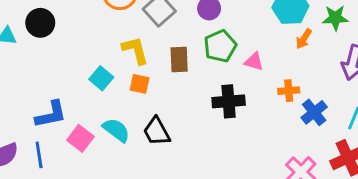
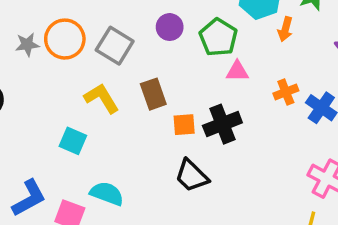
green pentagon: (220, 46) -> (218, 37), moved
orange square: (140, 84) -> (184, 125), moved
black trapezoid: (157, 131) -> (192, 176), moved

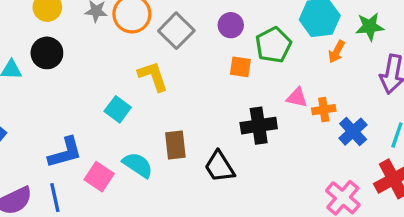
pink triangle: (237, 71) -> (297, 98), moved
brown rectangle: (153, 94) -> (175, 145), moved
orange square: (184, 125) -> (240, 67), moved

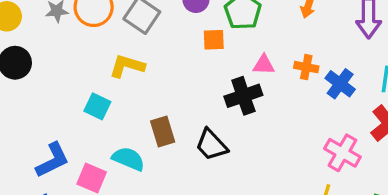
yellow L-shape: (153, 76) -> (127, 66), turned -44
pink triangle: (297, 98) -> (264, 65), moved
orange cross: (324, 110) -> (306, 67), turned 30

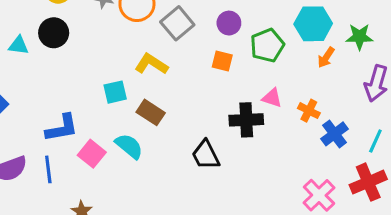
orange square: (214, 40) -> (222, 61), moved
cyan square: (97, 106) -> (115, 92), turned 35
brown rectangle: (163, 131) -> (151, 112), moved, turned -56

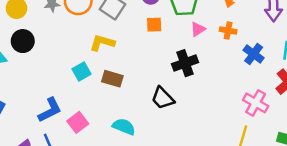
pink triangle: (272, 98) -> (198, 29), moved, turned -35
orange cross: (309, 111) -> (228, 31), moved
cyan semicircle: (129, 146) -> (124, 127), moved
pink square: (92, 154) -> (78, 122), turned 30

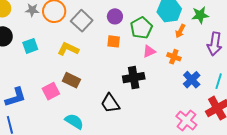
cyan square: (81, 71) -> (30, 46), moved
pink square: (78, 122) -> (51, 91), moved

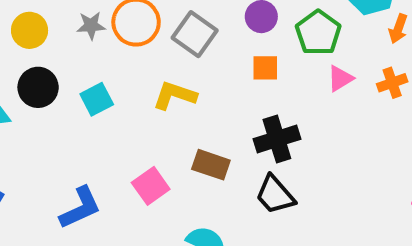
orange cross: (174, 57) -> (392, 83), turned -32
black cross: (134, 78) -> (277, 139), moved
brown rectangle: (71, 80) -> (211, 165), moved

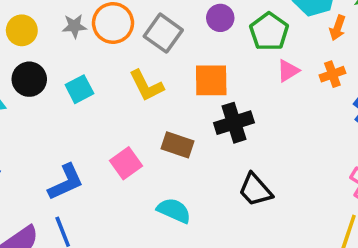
orange square: (265, 68) -> (211, 80), moved, size x1.5
yellow L-shape: (175, 95) -> (146, 86), turned -135
black trapezoid: (275, 195) -> (255, 190), moved

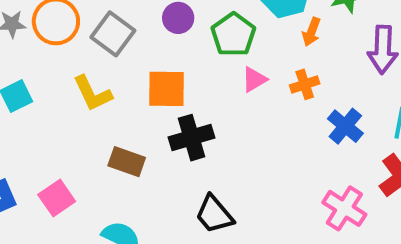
pink square: (126, 163) -> (57, 198), moved

